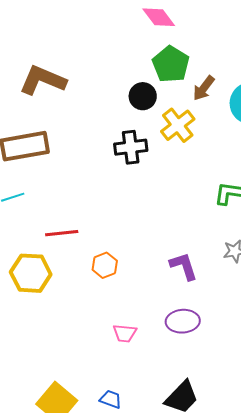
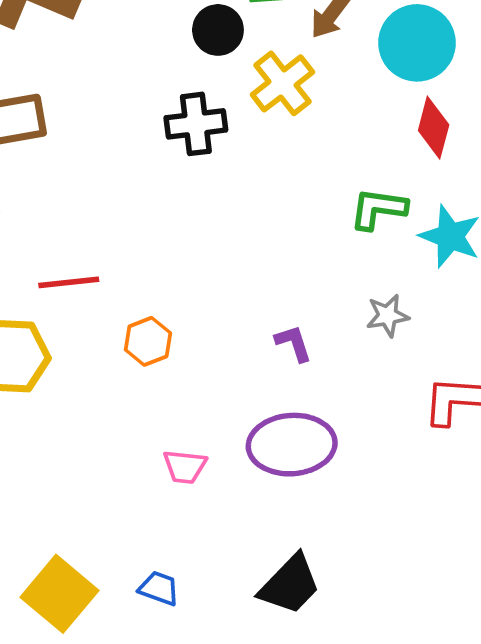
purple L-shape: (184, 266) -> (294, 343), size x0.7
purple ellipse: (183, 321) -> (292, 445), size x1.4

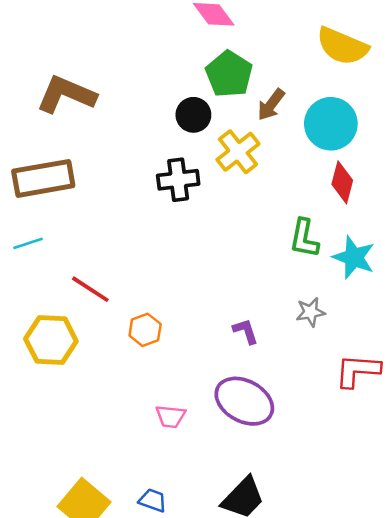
green L-shape: (378, 209) -> (304, 238), turned -87
red line: (69, 282) -> (90, 289), turned 39
purple ellipse: (292, 445) -> (244, 401), turned 32

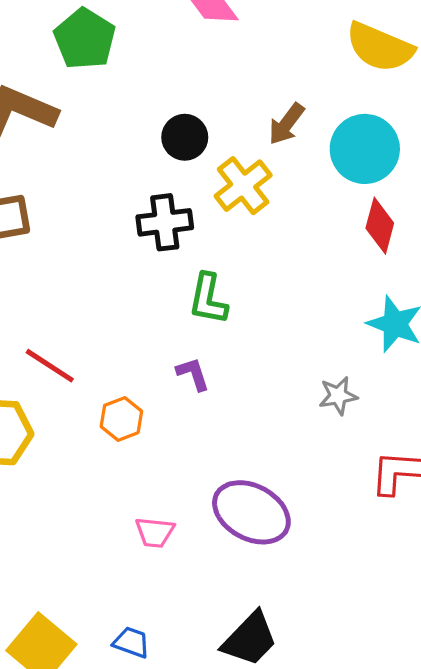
green pentagon: (229, 74) -> (85, 39), moved
green L-shape: (304, 238) -> (208, 299), moved
purple L-shape: (246, 331) -> (193, 374), moved

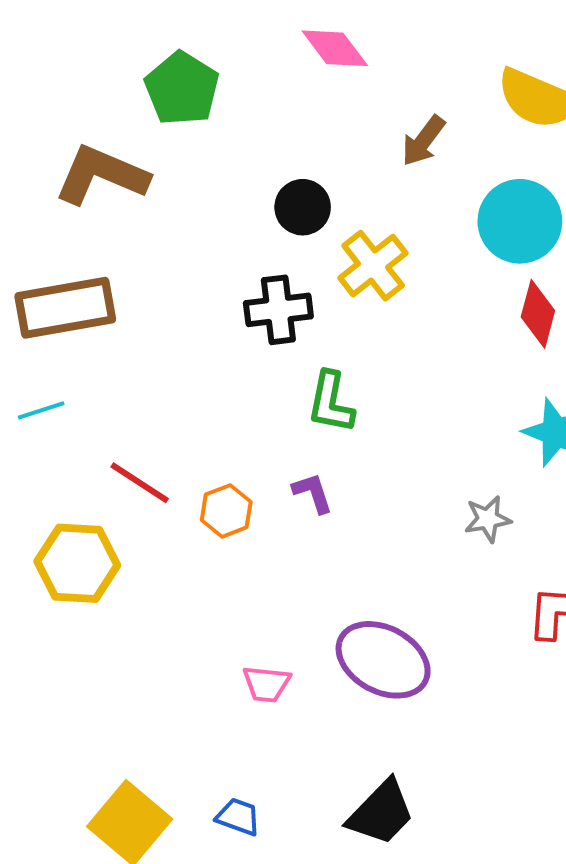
brown arrow: (286, 124) -> (423, 141), moved
orange hexagon: (121, 419) -> (226, 511), moved

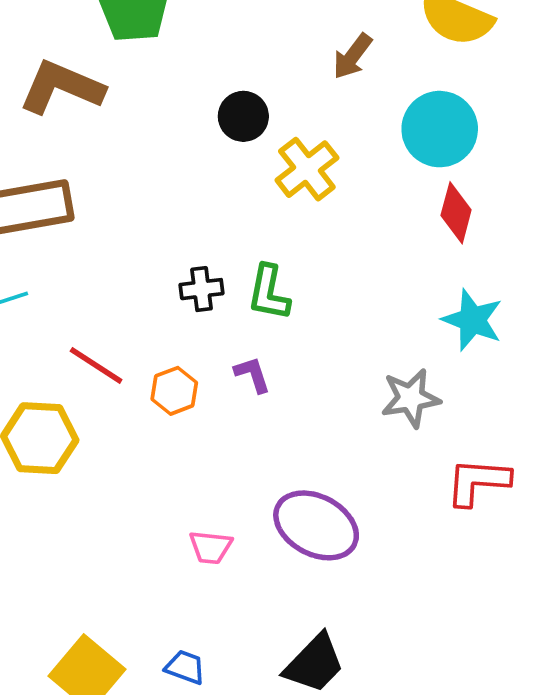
black cross: (278, 310) -> (202, 289), moved, size x0.7
gray star: (488, 519) -> (411, 398), size x1.4

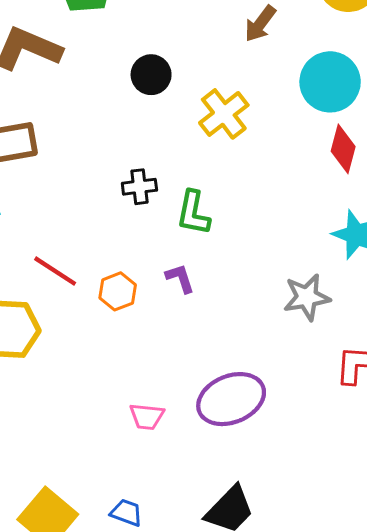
black circle: (243, 116) -> (151, 75), moved
black cross: (202, 289) -> (139, 187), moved
purple ellipse: (316, 525) -> (231, 399), turned -50

